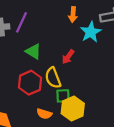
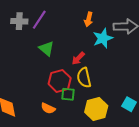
yellow semicircle: (53, 78) -> (84, 78), moved
red hexagon: (30, 83) -> (60, 81), moved
yellow hexagon: (73, 109) -> (96, 109), moved

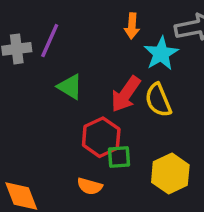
red arrow: (78, 58) -> (126, 94), size x1.5
yellow semicircle: (84, 78) -> (158, 100), moved

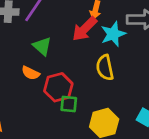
red arrow: (126, 94) -> (85, 29), moved
orange semicircle: (90, 186) -> (31, 73), moved

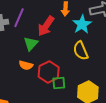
red arrow: (85, 29) -> (46, 26), moved
green triangle: (42, 46) -> (31, 44), turned 42

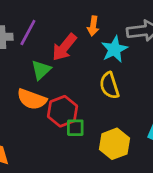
orange semicircle: (26, 65) -> (32, 99), size x1.5

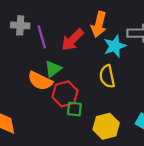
orange arrow: (93, 26) -> (99, 24), size x1.5
purple line: (28, 33) -> (42, 37), moved, turned -50
green triangle: (41, 70) -> (53, 69), moved

